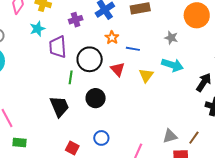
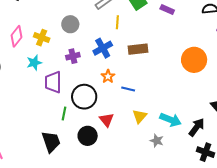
gray star: (171, 38) -> (157, 141), moved
cyan arrow: (172, 65) -> (171, 120), moved
red triangle: (118, 69) -> (107, 120), moved

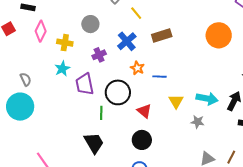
yellow line: (117, 22) -> (136, 13), turned -32
pink diamond: (16, 36) -> (41, 31), moved
black circle: (88, 136) -> (142, 140), moved

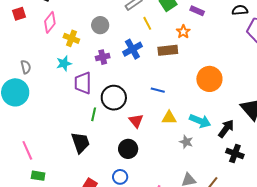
orange circle: (219, 35) -> (209, 79), moved
orange star: (137, 68) -> (183, 32), moved
yellow triangle: (176, 101) -> (169, 118), turned 49

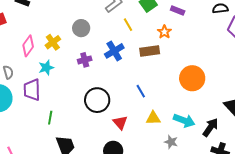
pink diamond: (50, 22) -> (28, 46), moved
yellow cross: (71, 38) -> (53, 42), turned 35
purple trapezoid: (83, 83) -> (32, 90), moved
blue line: (158, 90) -> (141, 91), turned 48
green line: (94, 114) -> (50, 118), moved

